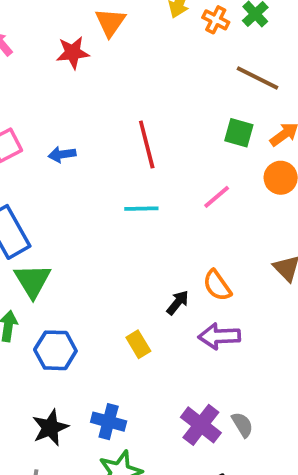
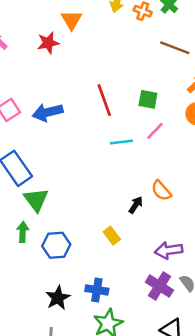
green square: (239, 133) -> (148, 99), moved
blue arrow: (62, 154) -> (48, 112), size x1.6
cyan line: (141, 209) -> (121, 142), moved
purple arrow: (219, 336) -> (169, 250), moved

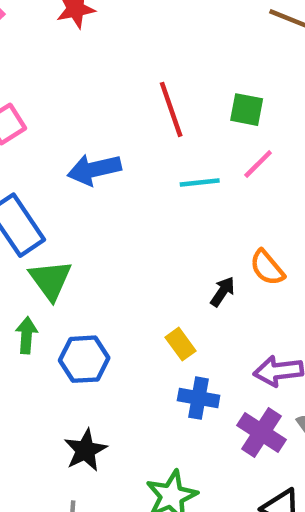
blue arrow: (48, 112) -> (94, 170), moved
blue cross: (97, 290) -> (199, 398), moved

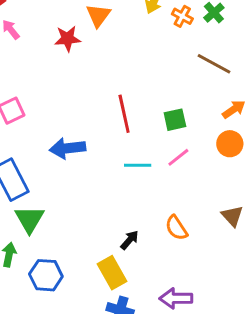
green square: (247, 110) -> (175, 120), turned -30
black arrow: (223, 292) -> (130, 240), moved
yellow rectangle: (181, 344) -> (112, 273), size x1.5

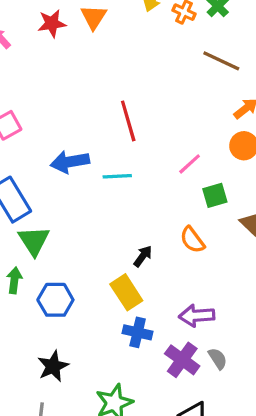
red star: (68, 39) -> (52, 23), moved
green square: (175, 120) -> (215, 195), moved
cyan line: (138, 165) -> (117, 176), moved

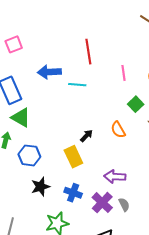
pink line: (190, 164) -> (124, 73), moved, turned -63
green square: (215, 195) -> (136, 104), turned -35
green triangle: (34, 241) -> (21, 117), turned -35
blue cross: (138, 332) -> (73, 193), moved
black star: (53, 366) -> (40, 187), moved

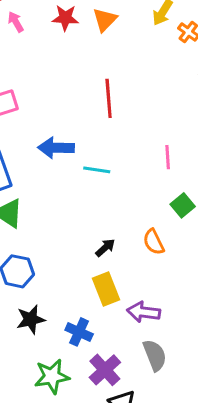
red line: (88, 52) -> (109, 98), moved
yellow rectangle: (73, 157) -> (106, 289), moved
purple cross: (102, 203) -> (105, 370), moved
gray semicircle: (124, 205) -> (155, 355), size x1.5

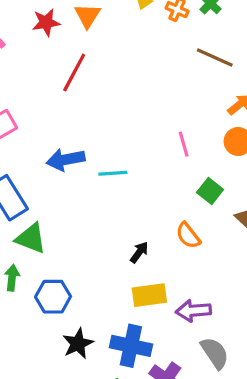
red line: (109, 98) -> (74, 72), moved, turned 45
yellow rectangle: (106, 289) -> (149, 295), turned -64
blue cross: (79, 332) -> (131, 346), size x1.4

